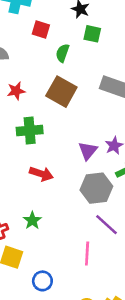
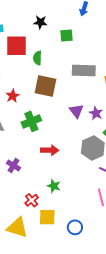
red square: (41, 29) -> (16, 46), size x1.6
green square: (92, 34) -> (67, 36), moved
purple triangle: (88, 151) -> (76, 111), moved

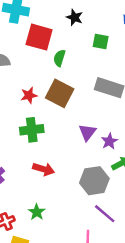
red star: (13, 96) -> (29, 95), moved

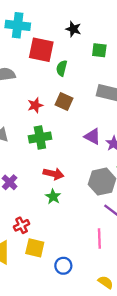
brown square: (60, 93) -> (64, 101), size x0.7
purple triangle: (87, 132) -> (92, 136), turned -36
green star: (37, 212) -> (53, 197), moved

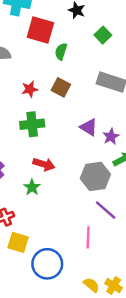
green square: (99, 50) -> (103, 35), turned 35
green star: (53, 197) -> (32, 187), moved
blue circle: (63, 266) -> (47, 264), size x1.6

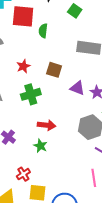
brown square: (61, 87) -> (54, 70), moved

